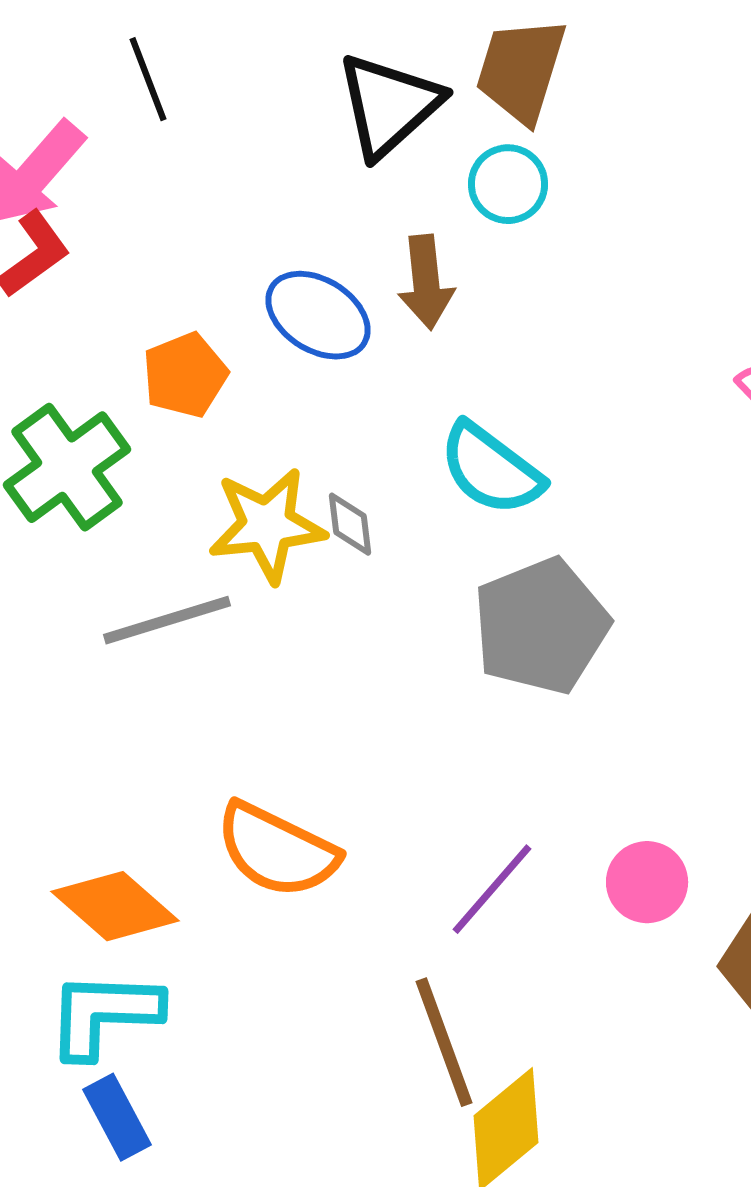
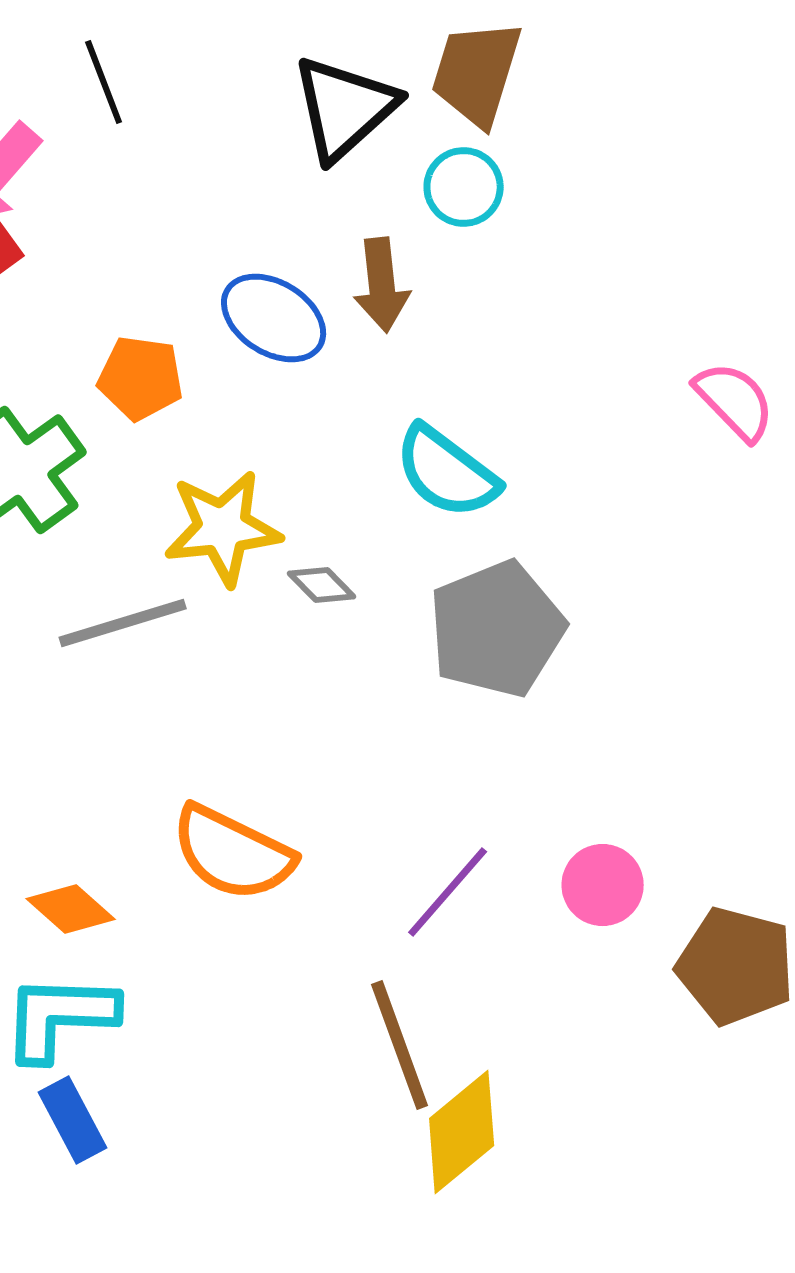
orange pentagon: (185, 375) -> (141, 378), turned 30
gray diamond: (350, 524) -> (322, 585), moved, turned -38
orange diamond: (115, 906) -> (71, 909), size x0.7

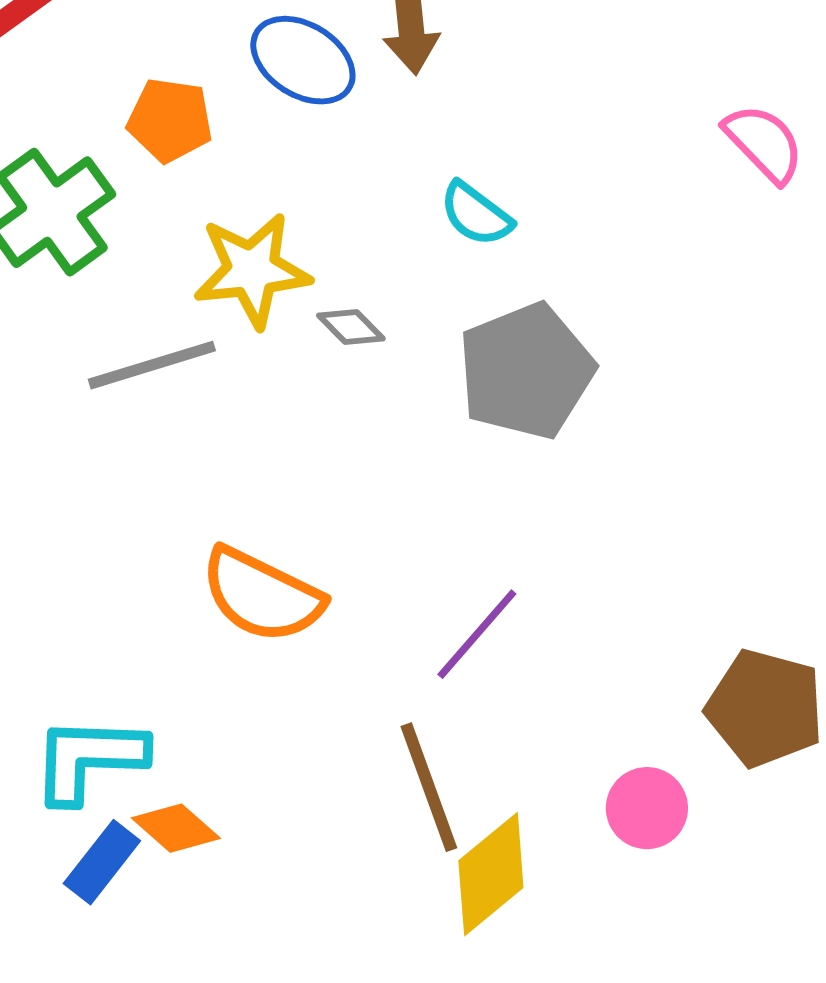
cyan semicircle: (447, 472) -> (476, 214), size x0.7
pink circle: (603, 885) -> (647, 808), moved
orange diamond: (71, 909) -> (176, 828), moved
blue rectangle: (73, 1120) -> (102, 862), turned 66

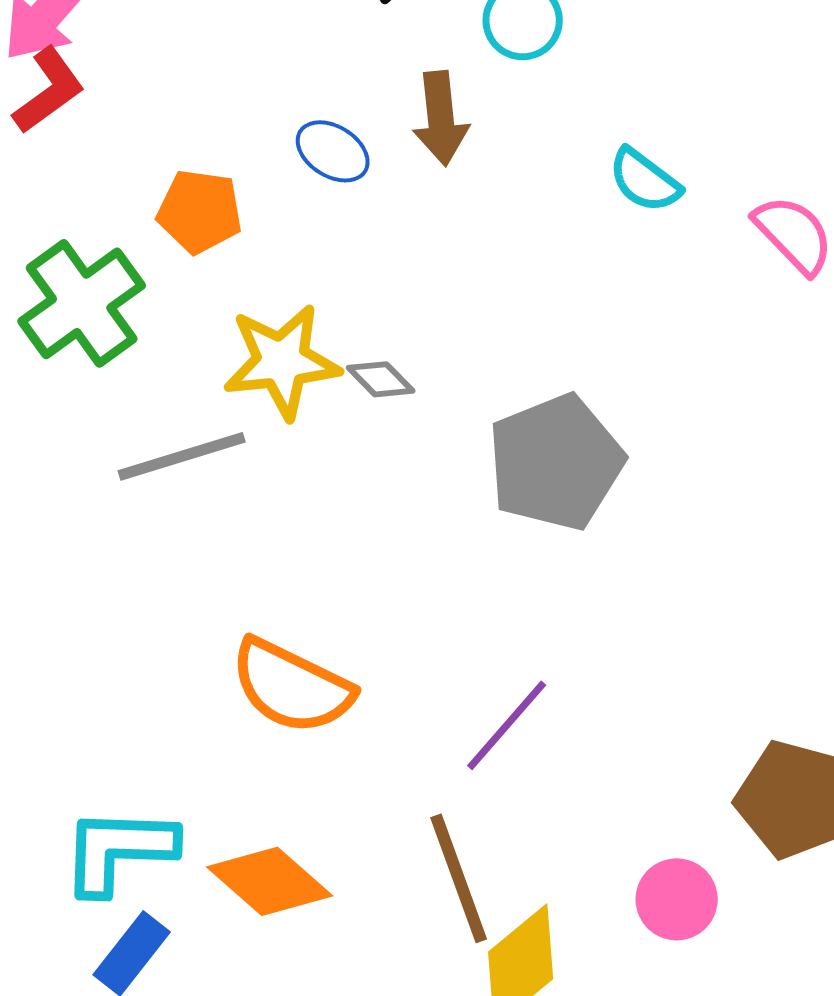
blue ellipse: (303, 60) -> (333, 151), size x0.7
cyan semicircle: (476, 214) -> (645, 180), moved
gray diamond: (351, 327) -> (381, 379), moved
orange diamond: (176, 828) -> (270, 881), moved, size x1.4

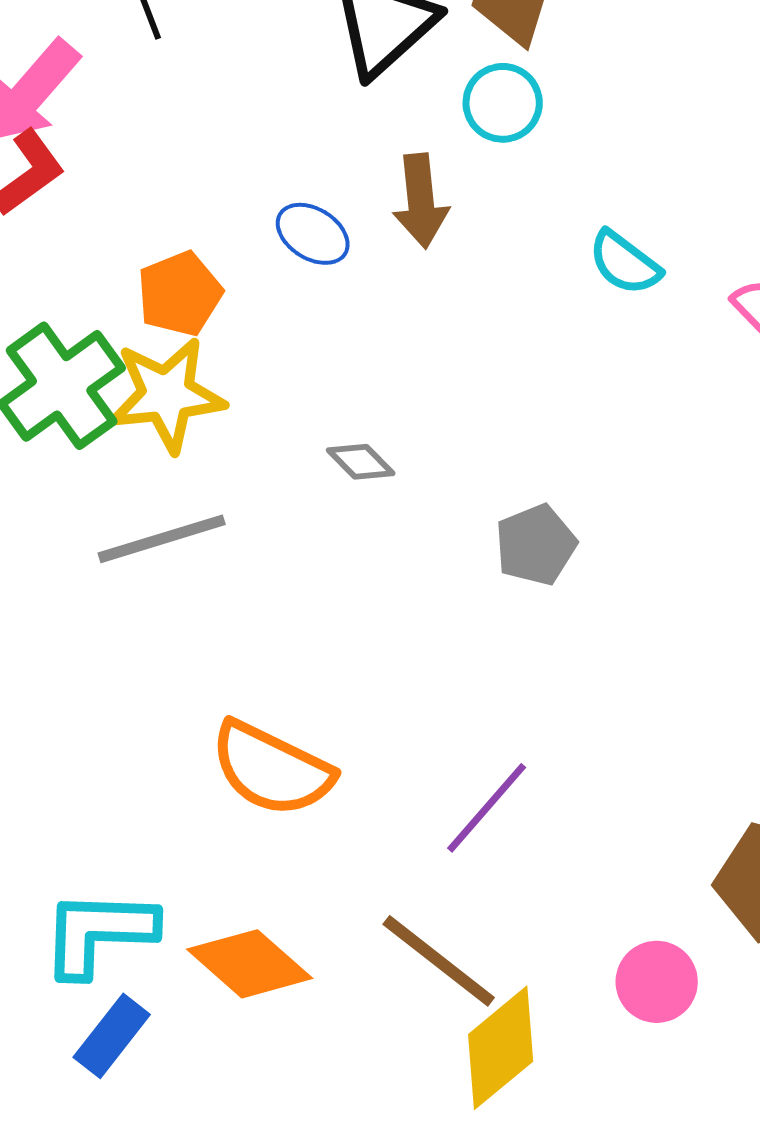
orange pentagon: (200, 211) -> (180, 294), turned -30
yellow star: (282, 361) -> (167, 395), moved
gray pentagon: (556, 462) -> (536, 545), size x0.6
brown line: (459, 878) -> (439, 961), turned -32

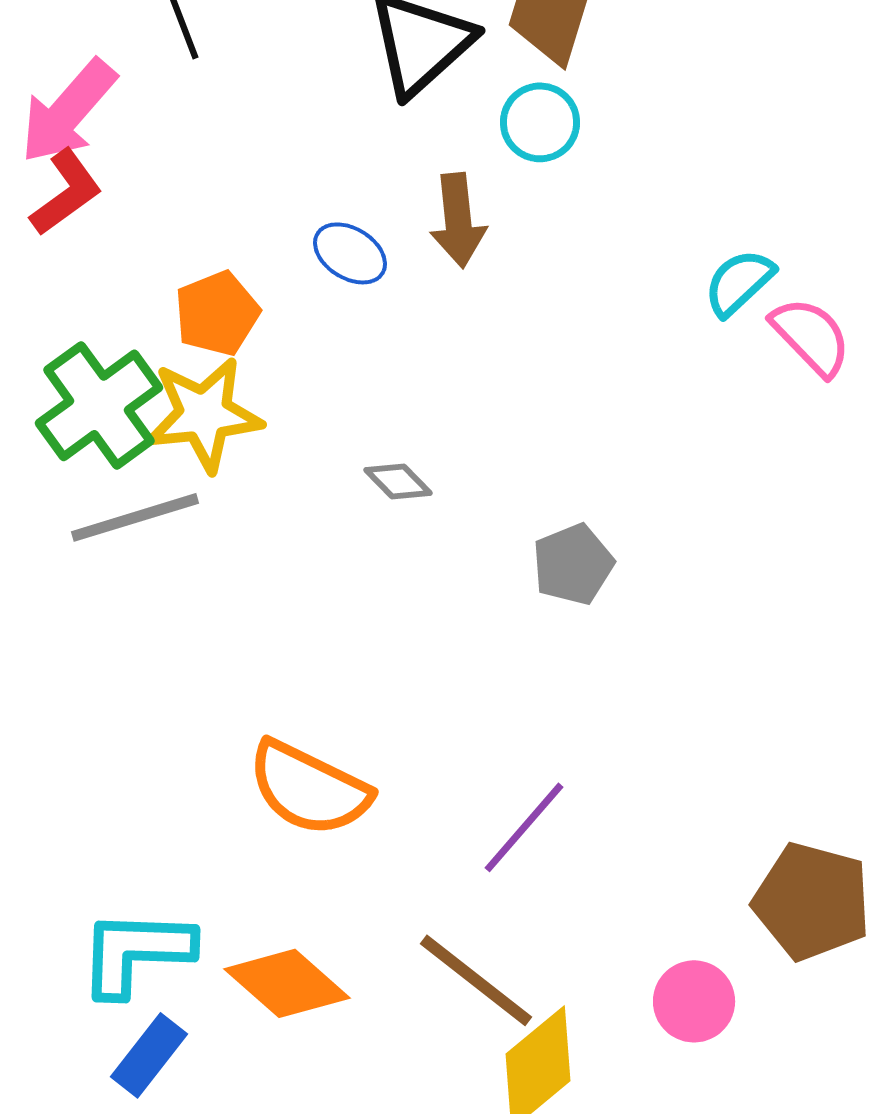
cyan semicircle: (625, 263) -> (739, 282), moved, turned 100
gray line: (162, 539) -> (135, 517), moved

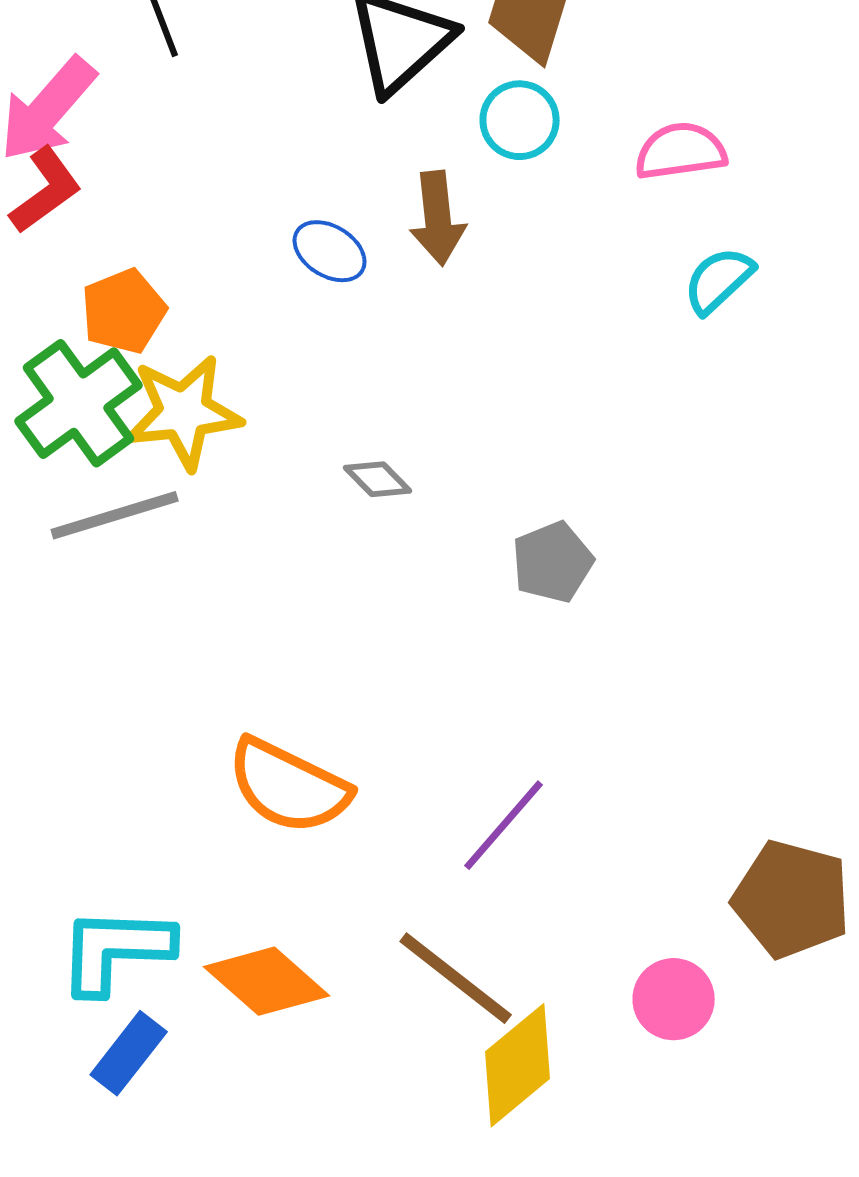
orange pentagon: (217, 313) -> (124, 311), moved
pink semicircle: (811, 336) -> (681, 151), moved, turned -54

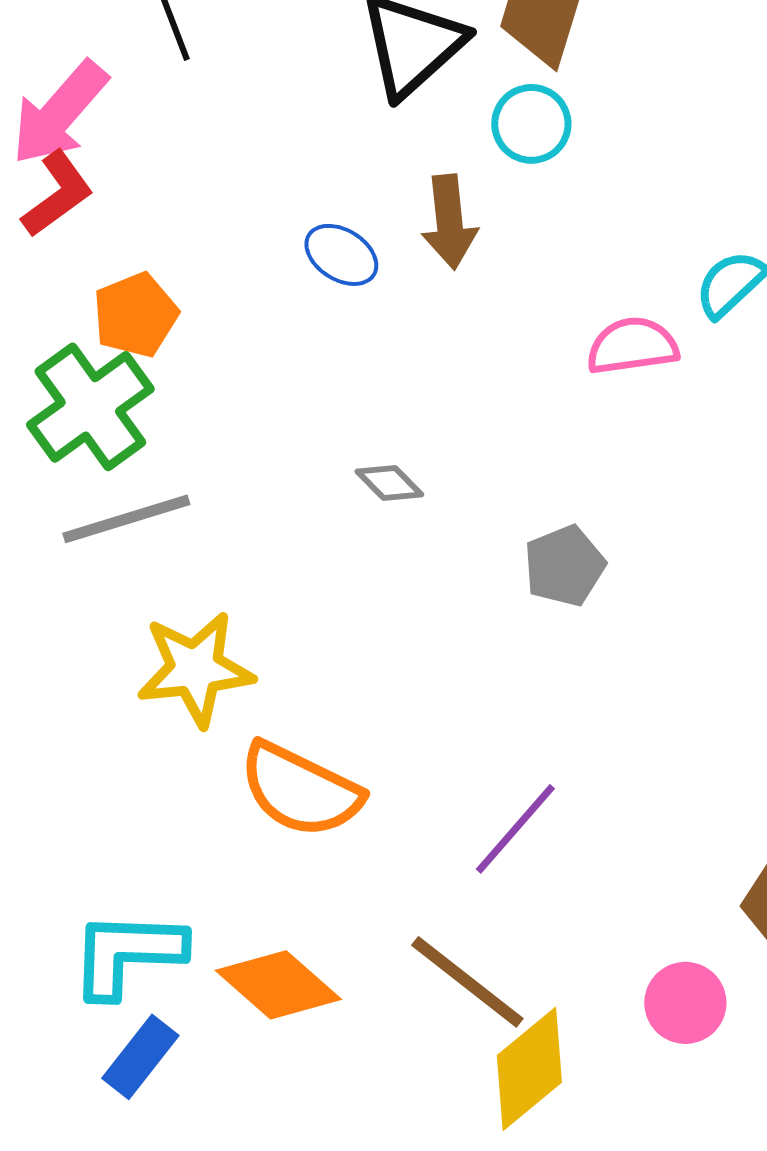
pink semicircle: (681, 151) -> (632, 346), moved
yellow star: (184, 412) -> (195, 669), moved

